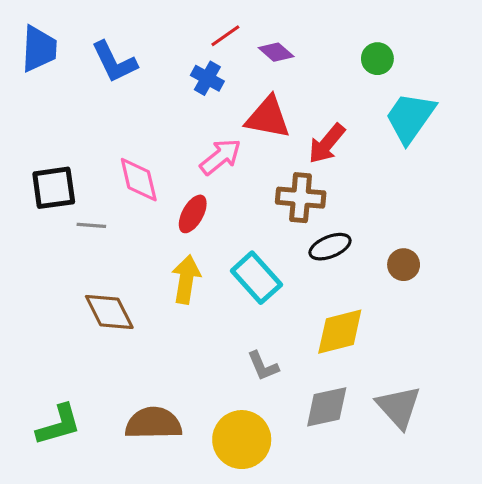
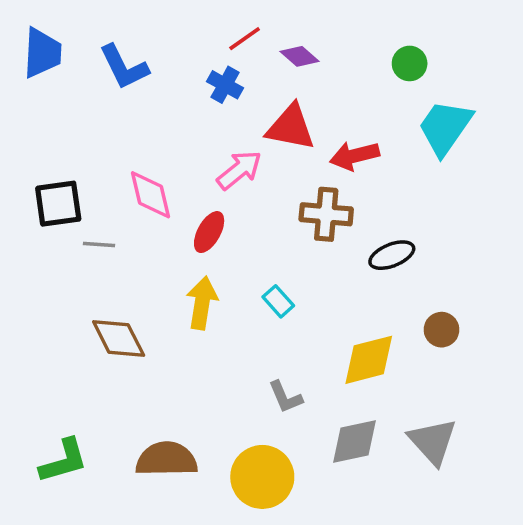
red arrow: (327, 144) -> (355, 156), turned 36
black ellipse: (330, 247) -> (392, 255), moved
brown circle: (404, 265) -> (442, 330), moved
cyan rectangle: (256, 278) -> (278, 301), size x0.6

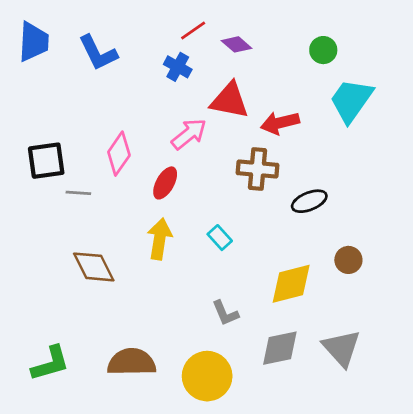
pink diamond: (150, 195) -> (119, 154), turned 48

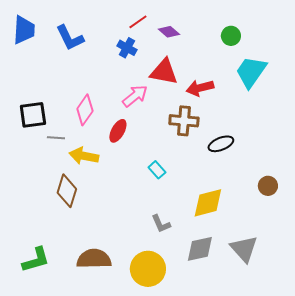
yellow arrow: (160, 239) -> (84, 156), moved, turned -88
brown circle: (348, 260) -> (268, 186), moved
brown diamond: (94, 267) -> (67, 191), turned 44

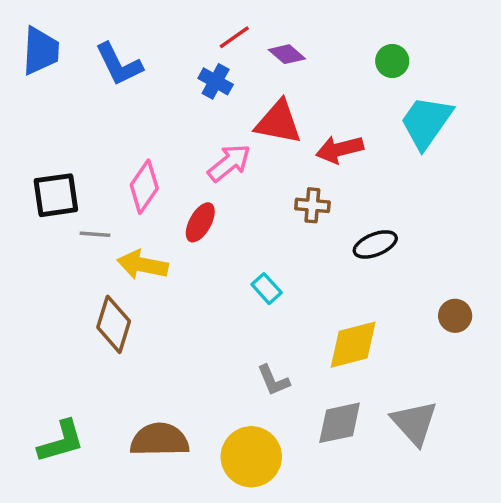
brown cross: (184, 121) -> (312, 205), size x0.7

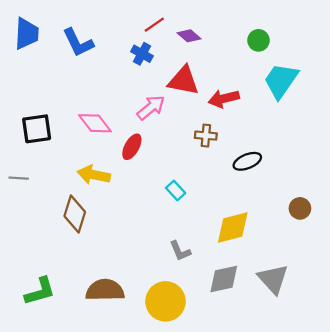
pink diamond: (144, 187) -> (95, 123), turned -72
gray line: (95, 234) -> (19, 178), moved

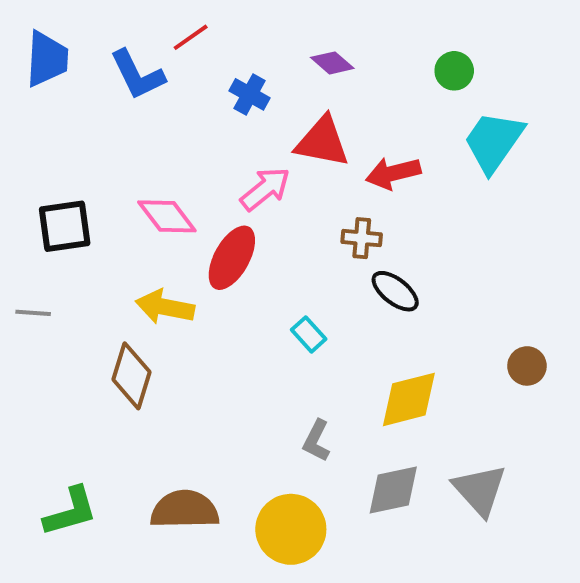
red line: (154, 25) -> (191, 37), moved
red ellipse: (132, 147) -> (232, 258), size x1.4
black ellipse: (247, 161) -> (395, 291), moved, turned 60
gray L-shape: (180, 251) -> (316, 441), turned 50

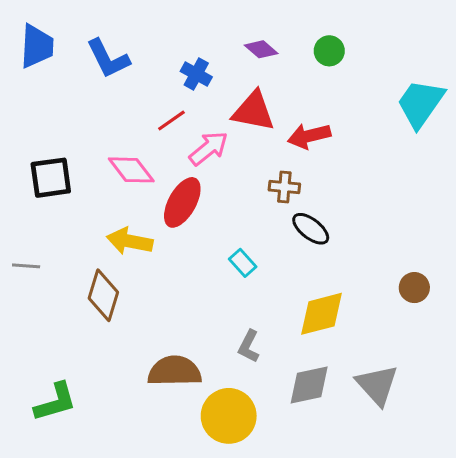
red line: (191, 37) -> (171, 120), moved
green circle: (454, 71) -> (329, 51), moved
cyan trapezoid: (494, 142) -> (421, 103), moved
gray line: (33, 313) -> (26, 266), moved
brown semicircle: (185, 510) -> (175, 371), moved

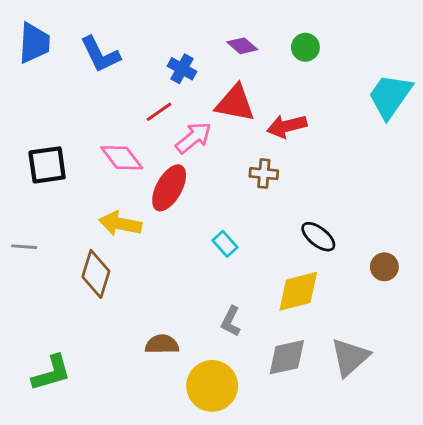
black ellipse: (311, 229) -> (318, 237), moved
brown semicircle: (175, 371) -> (162, 344), size x0.7
gray triangle: (377, 385) -> (350, 357), turned 30

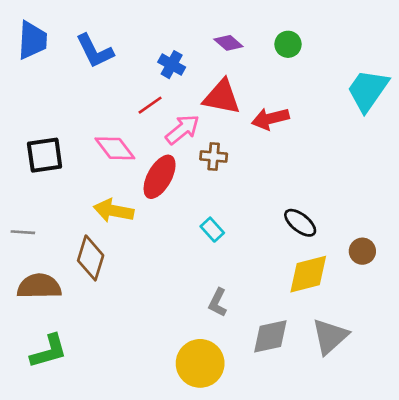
brown cross: (264, 174) -> (214, 157), moved
yellow diamond: (298, 291) -> (308, 274), moved
brown semicircle: (162, 344) -> (39, 286), moved, size x1.4

